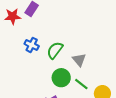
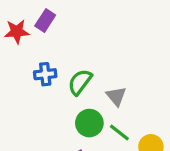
blue cross: (32, 45) -> (45, 74), turned -32

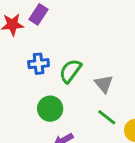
green circle: (89, 123) -> (50, 109), moved

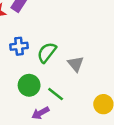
green line: (107, 117) -> (56, 94), moved

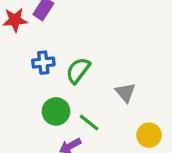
gray triangle: (76, 64) -> (125, 93), moved

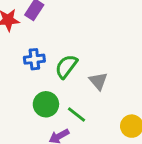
gray triangle: (125, 93) -> (98, 81), moved

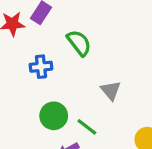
green semicircle: (66, 66) -> (79, 43), moved, turned 105

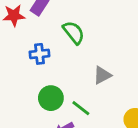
gray triangle: (111, 90) -> (102, 75), turned 42

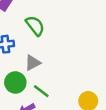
gray triangle: (102, 75) -> (33, 63), moved

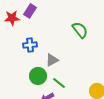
green semicircle: (35, 26) -> (80, 30), moved

